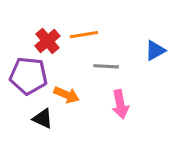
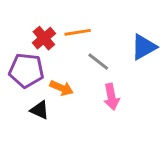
blue triangle: (155, 50) -> (144, 47), size x1.4
gray line: (106, 66) -> (98, 62), turned 35

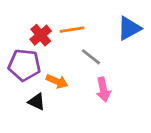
blue triangle: (144, 47) -> (129, 28), moved

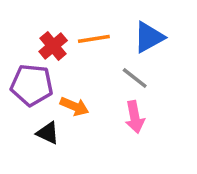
blue triangle: (129, 28) -> (149, 37), moved
gray line: (91, 57) -> (135, 78), moved

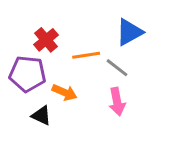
orange line: (94, 39) -> (86, 55), moved

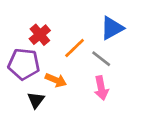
orange line: (86, 55) -> (75, 48), turned -35
black triangle: (41, 115) -> (36, 100), turned 42

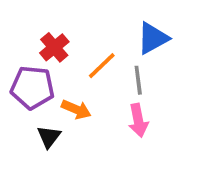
gray line: (101, 59) -> (138, 80), turned 45

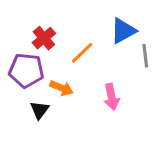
gray line: (138, 80) -> (145, 56), moved

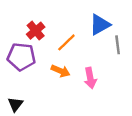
orange arrow: (62, 88) -> (61, 71), moved
black triangle: (39, 110) -> (15, 104), moved

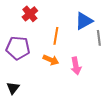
red cross: (36, 31) -> (30, 14), moved
orange line: (66, 42) -> (56, 36), turned -36

